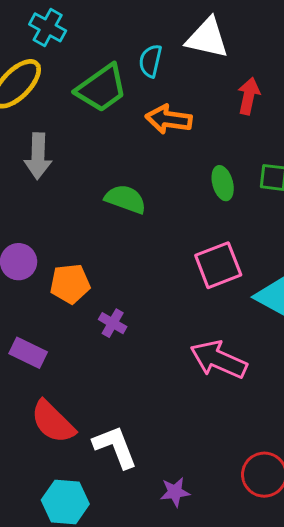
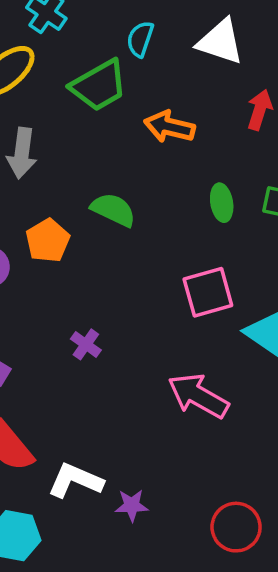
cyan semicircle: (150, 61) -> (140, 39), moved
orange pentagon: (70, 284) -> (48, 241), moved, turned -30
white L-shape: (115, 447) -> (75, 480), turned -51
purple star: (175, 492) -> (132, 505), moved

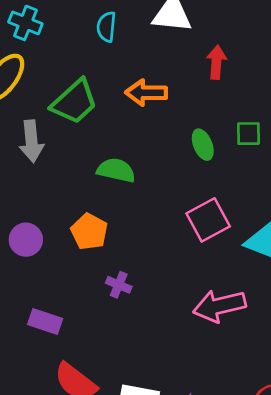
green trapezoid: (99, 85) -> (74, 102), moved
orange pentagon: (48, 241) -> (89, 232), moved
pink arrow: (198, 396) -> (219, 306), turned -30

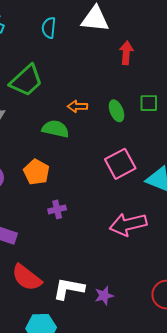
orange arrow: (146, 93) -> (77, 106), moved, size x0.7
purple cross: (119, 285) -> (57, 209), turned -36

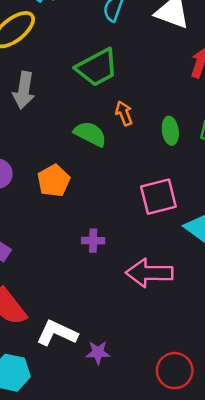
green trapezoid: (26, 81) -> (97, 67), moved
orange arrow: (77, 106) -> (124, 113), turned 54
purple cross: (57, 209) -> (93, 241), moved

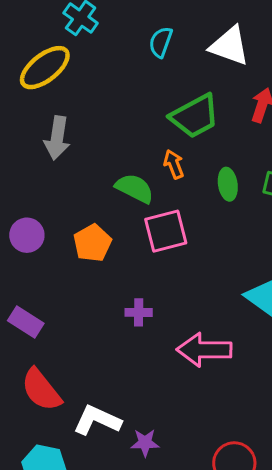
green trapezoid: (97, 67) -> (195, 116), moved
pink square: (158, 197) -> (166, 231), moved

